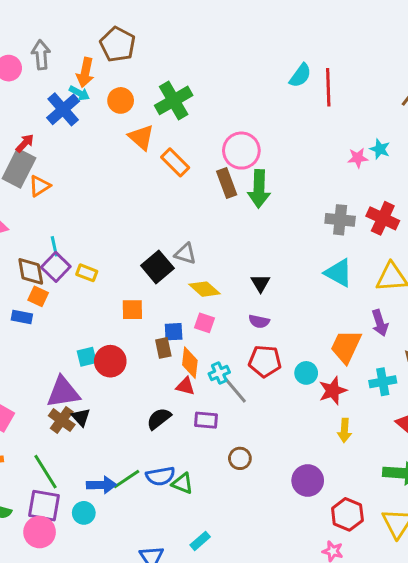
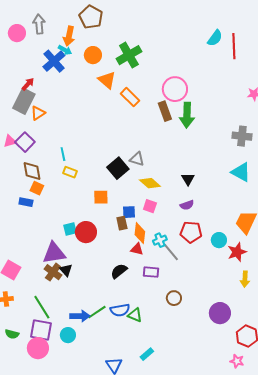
cyan line: (54, 246) -> (63, 154), moved
purple square: (56, 267) -> (25, 142), moved
purple semicircle: (259, 321) -> (187, 205), turned -32

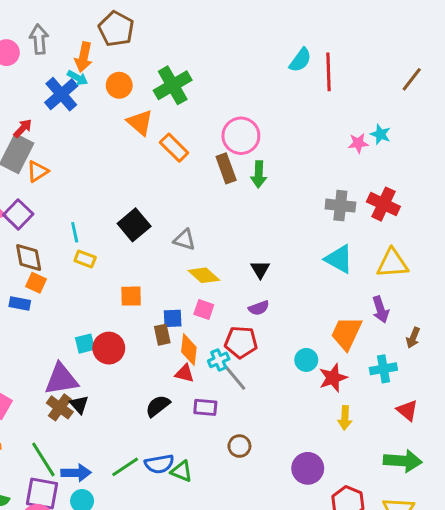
green arrow: (187, 115) -> (259, 174), size x0.7
black square: (118, 168) -> (134, 225), moved
red pentagon: (191, 232) -> (241, 342), moved
blue arrow: (80, 316) -> (76, 473), moved

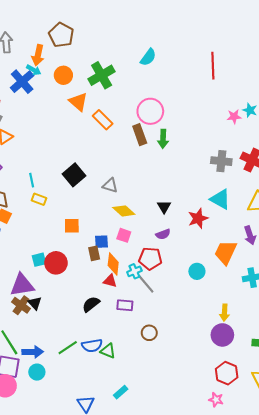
cyan semicircle: (300, 60) -> (148, 57), moved
red star: (333, 378) -> (198, 218), moved
purple circle: (308, 468) -> (222, 335), moved

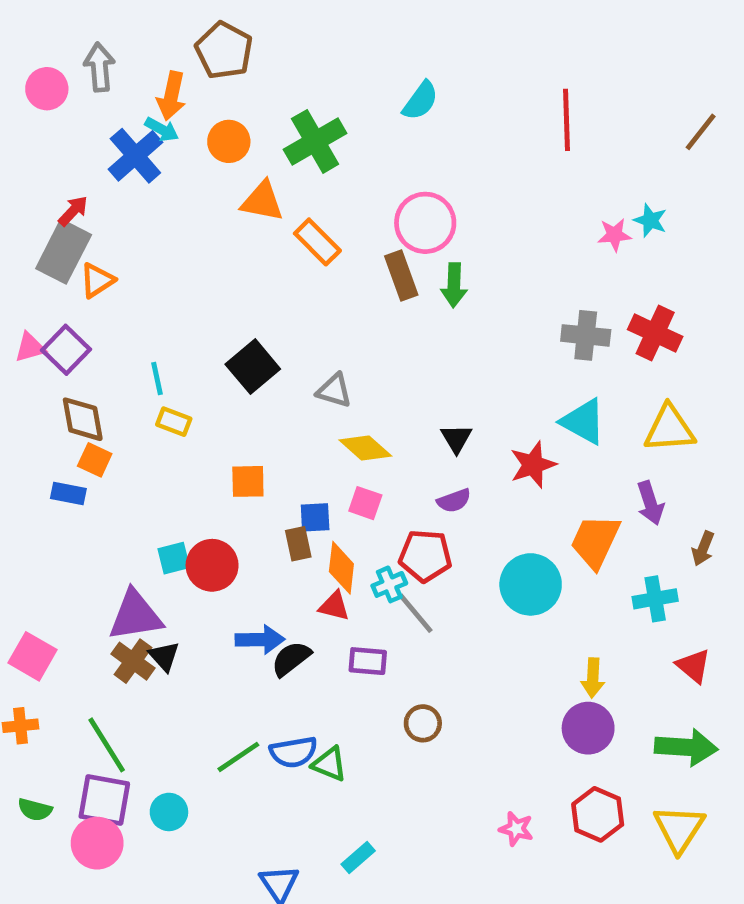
orange triangle: (78, 102) -> (262, 201), turned -30
cyan circle: (197, 271) -> (531, 584), size x1.6
blue arrow: (33, 352) -> (260, 640), moved
pink star: (216, 400) -> (516, 829), moved

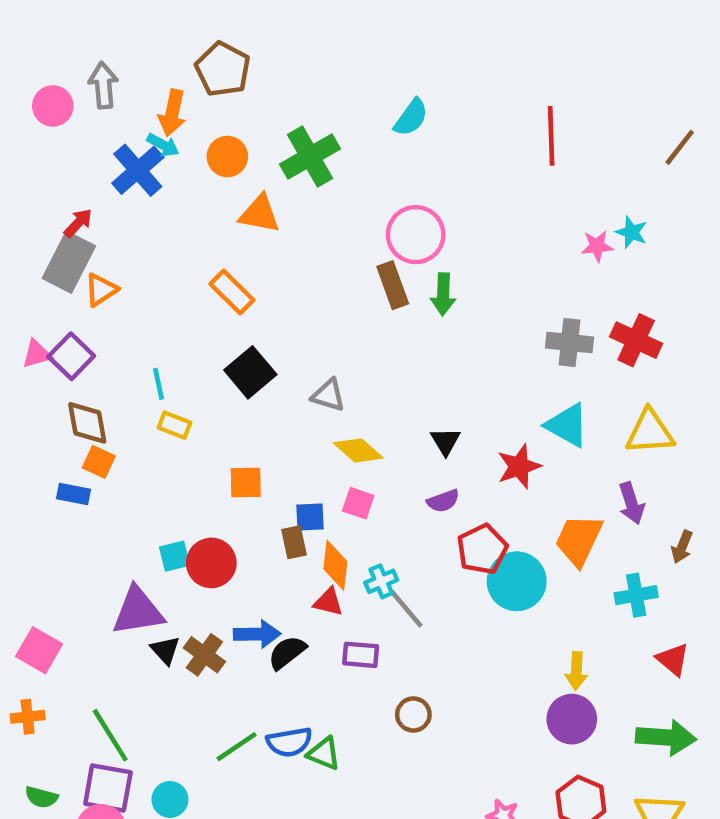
orange rectangle: (317, 242) -> (232, 292), moved
red pentagon: (425, 556) -> (482, 549), moved, turned -30
brown cross: (133, 661) -> (204, 655), moved

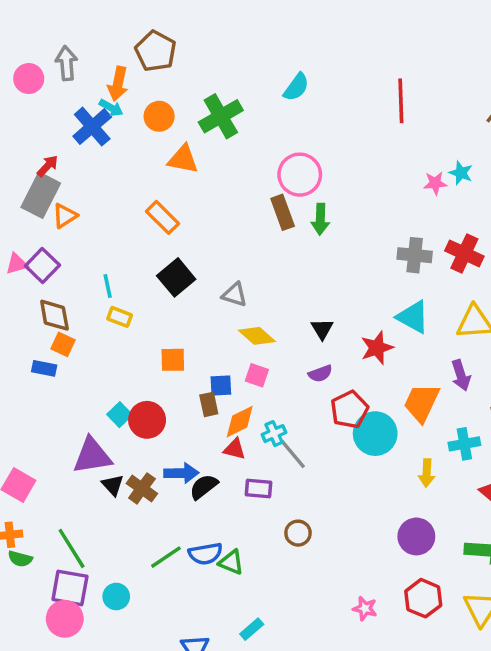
cyan square: (175, 556) -> (120, 415), turned -30
orange diamond: (335, 565) -> (240, 422), turned 57
yellow arrow: (576, 671) -> (427, 473), moved
green semicircle: (41, 797) -> (20, 559), moved

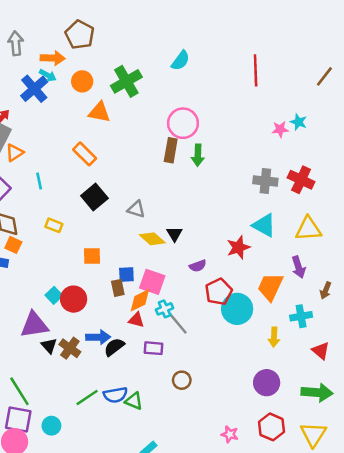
orange arrow: (118, 84) -> (53, 58), turned -100
brown rectangle: (283, 212) -> (171, 150), turned 30
cyan line: (108, 286) -> (39, 181), moved
black triangle: (322, 329) -> (174, 234), moved
pink square: (257, 375) -> (152, 282), moved, size x1.5

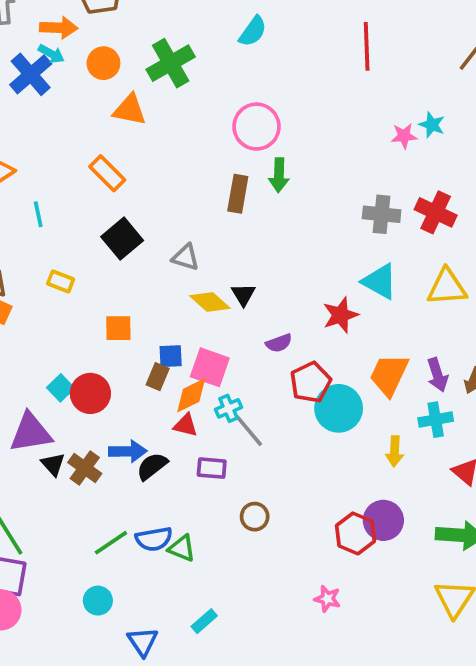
brown rectangle: (171, 150) -> (238, 194), moved
purple arrow: (299, 267) -> (438, 375), moved
brown rectangle: (118, 288) -> (158, 377), turned 35
cyan circle: (51, 426) -> (98, 601), moved
red hexagon: (272, 427) -> (355, 533), moved

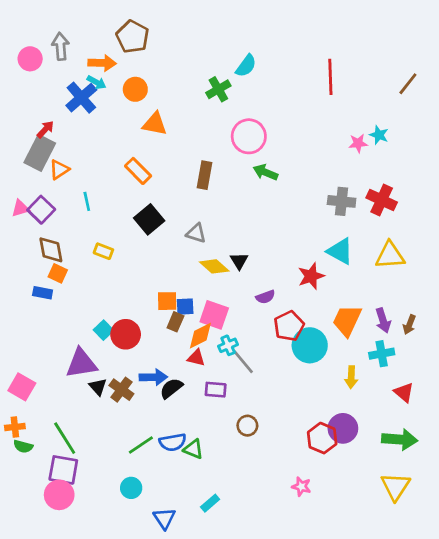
green cross: (171, 63) -> (218, 89), moved, size x0.7
green arrow: (279, 175) -> (265, 172), turned 110
brown rectangle: (238, 194) -> (204, 175), moved
orange square: (118, 328) -> (167, 301), moved

